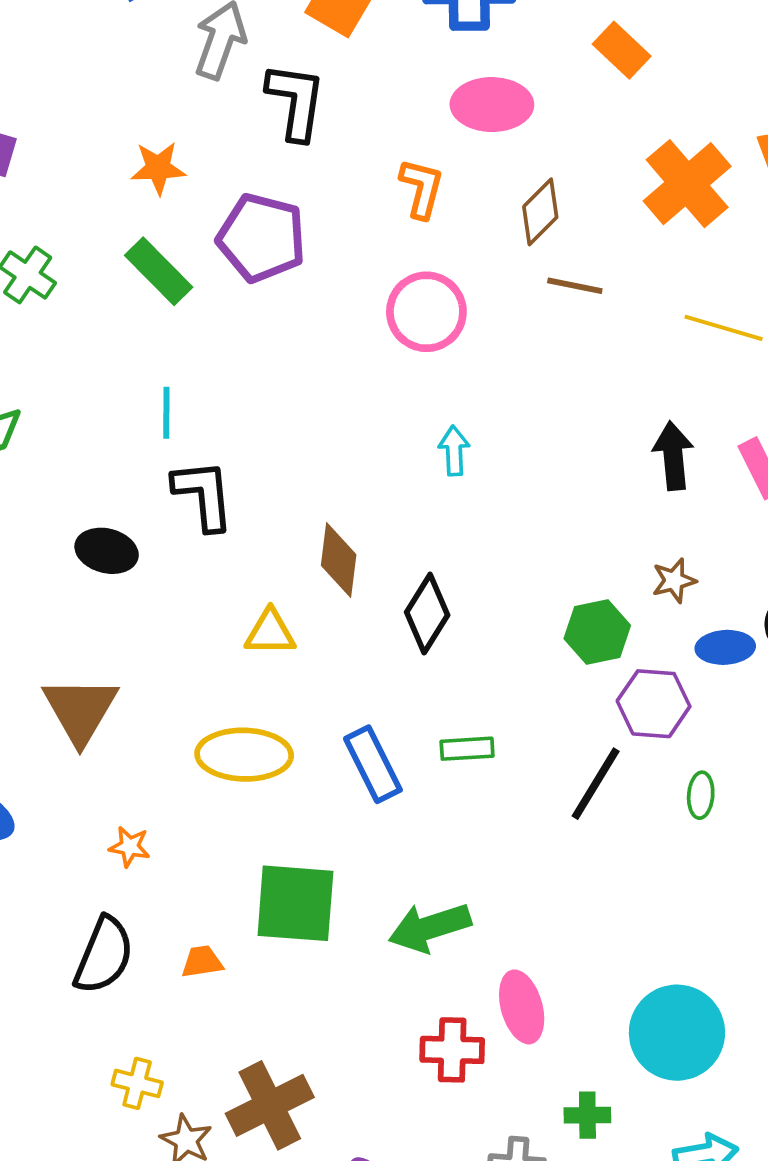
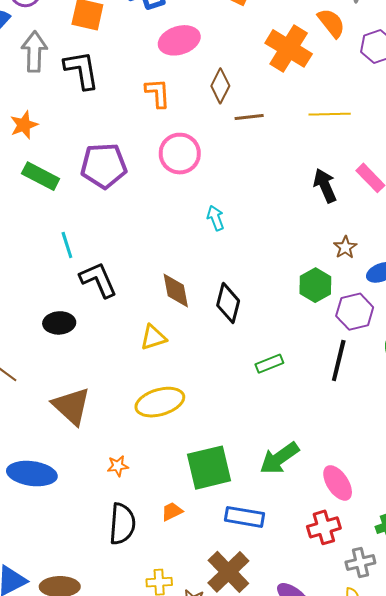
purple pentagon: (262, 238) -> (104, 166), moved
blue rectangle: (373, 764) -> (245, 517), moved, turned -36
red cross: (452, 1050) -> (324, 527), moved

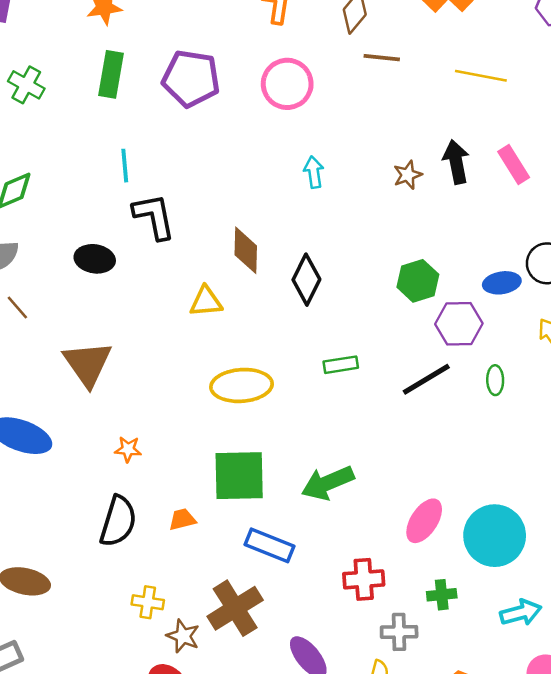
green rectangle: (41, 176) -> (111, 74), turned 60
brown star: (345, 247) -> (408, 175), moved
black line: (339, 361) -> (426, 379), turned 33
yellow ellipse: (160, 402) -> (242, 385), moved
pink ellipse: (338, 483) -> (424, 521), moved, turned 54

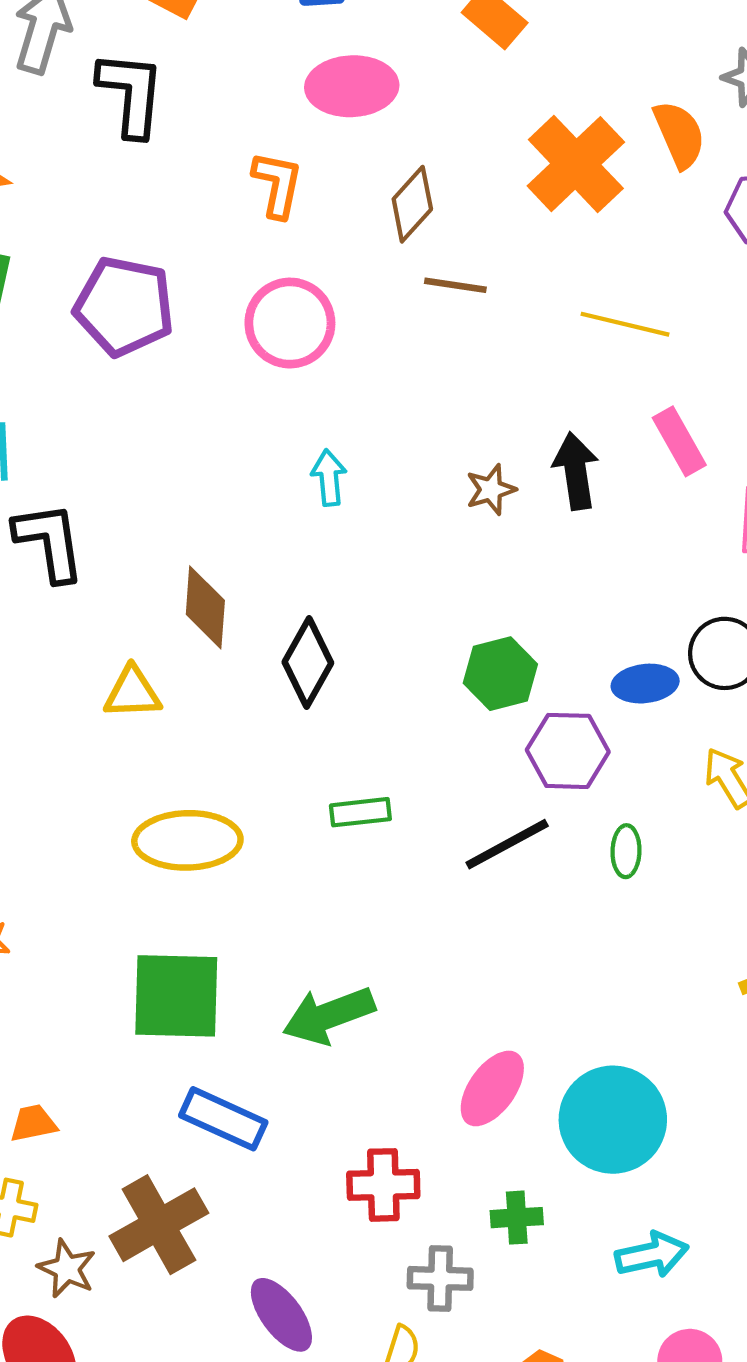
pink rectangle: (514, 165) -> (679, 441), moved
orange trapezoid: (182, 519) -> (33, 1123), moved

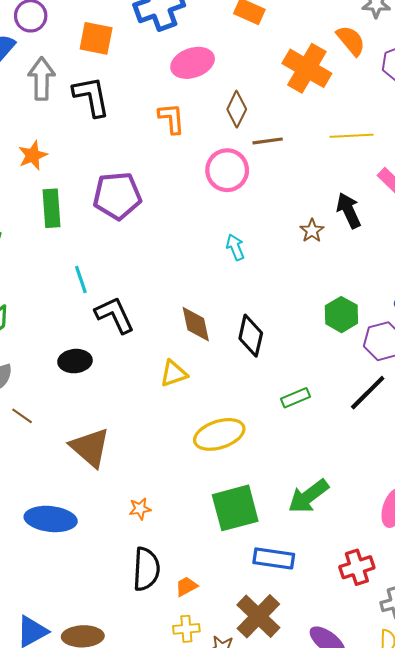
pink circle: (290, 323) -> (227, 170), moved

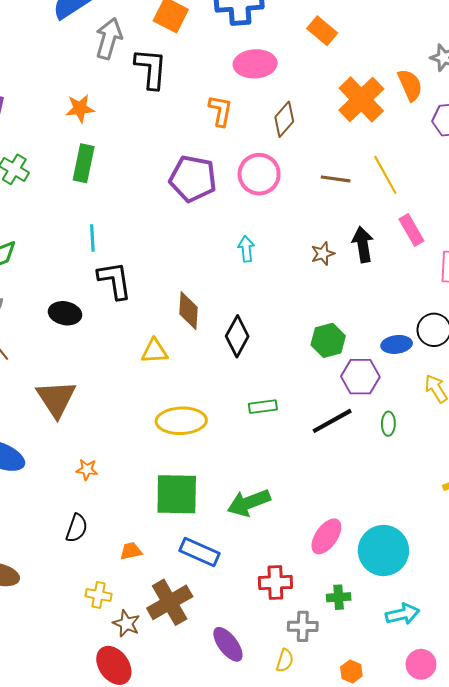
yellow line: (352, 136) -> (385, 175), turned 48
brown line: (268, 141) -> (336, 179), moved
purple pentagon: (117, 196) -> (193, 179), moved
black semicircle: (146, 569) -> (77, 528), size x0.7
orange trapezoid: (186, 586) -> (131, 551), moved

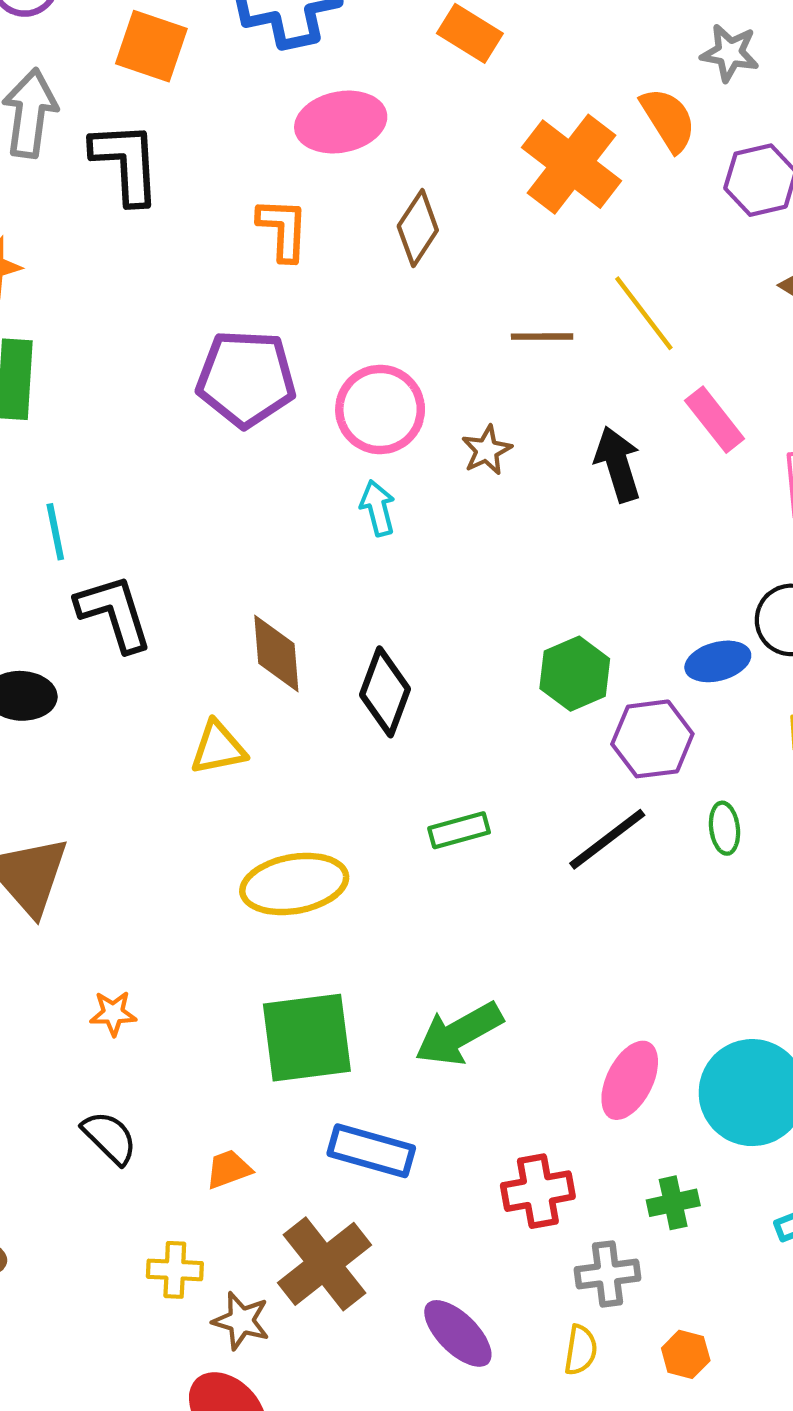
pink circle: (259, 174) -> (380, 409), moved
brown star: (323, 254) -> (487, 450), moved
black semicircle: (77, 528) -> (110, 1138), turned -56
orange hexagon: (351, 671) -> (686, 1354), moved

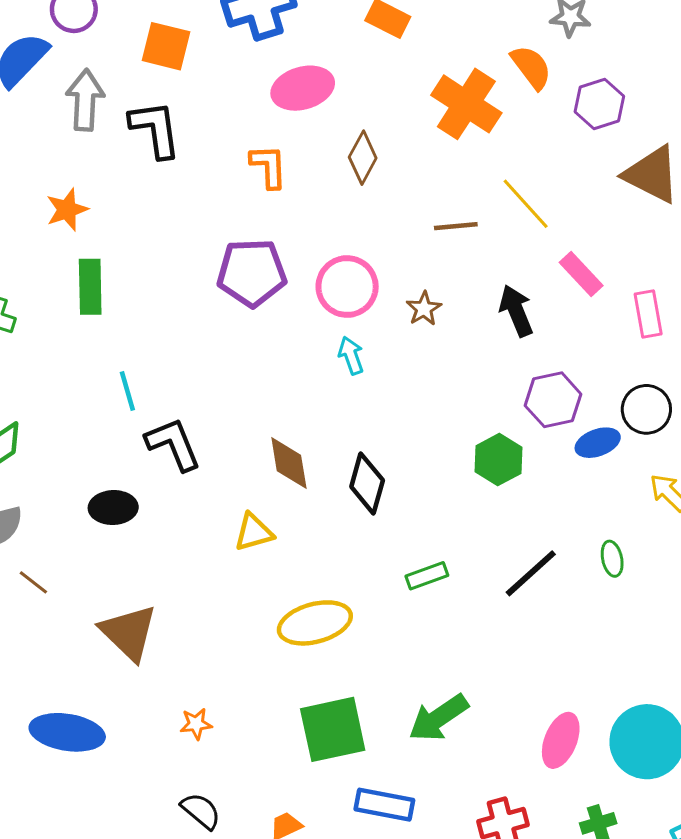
purple hexagon: (652, 739) -> (553, 400), moved

